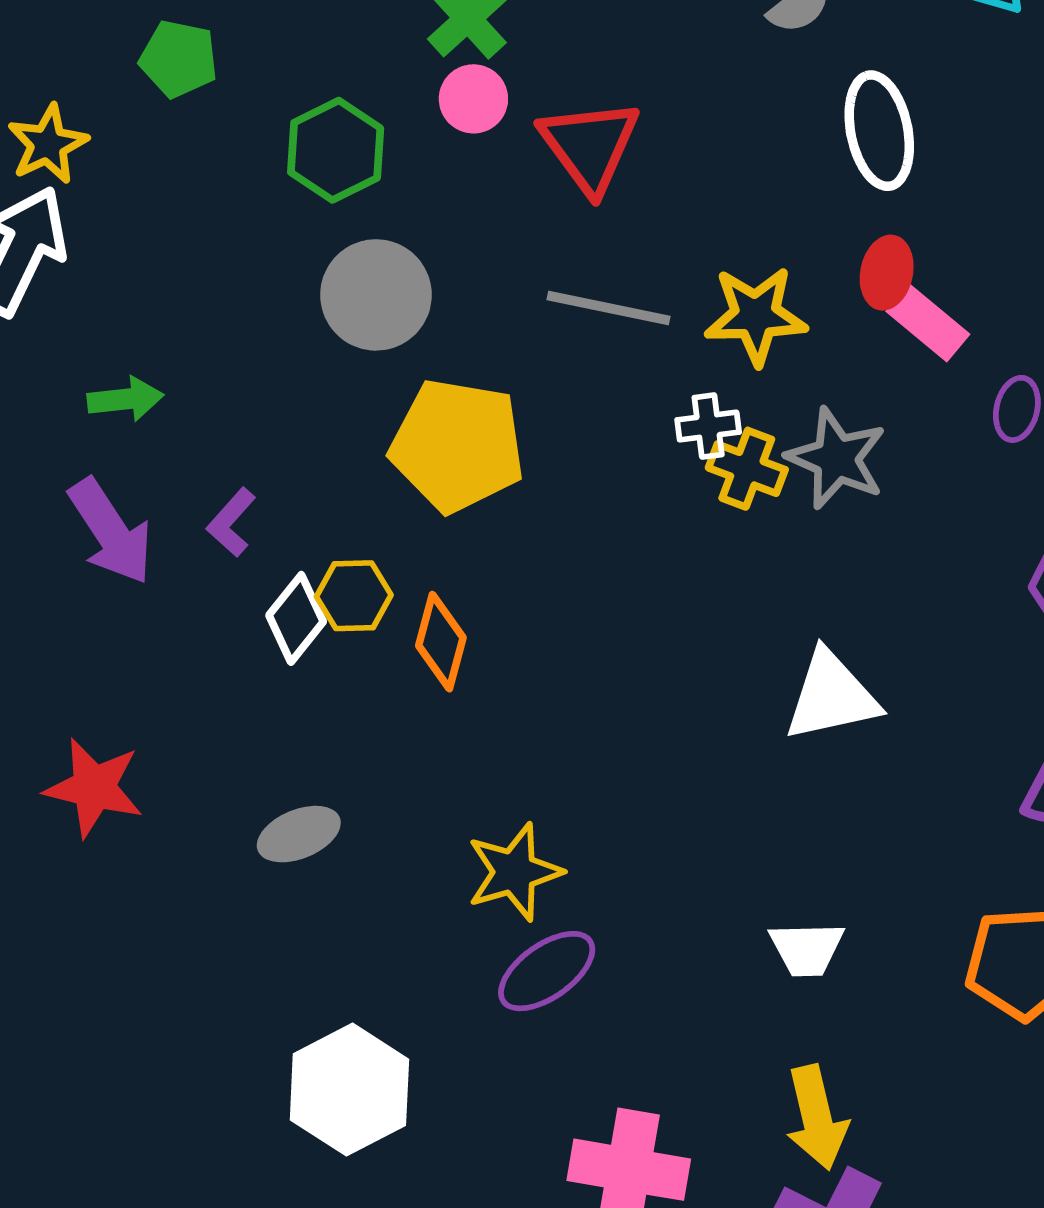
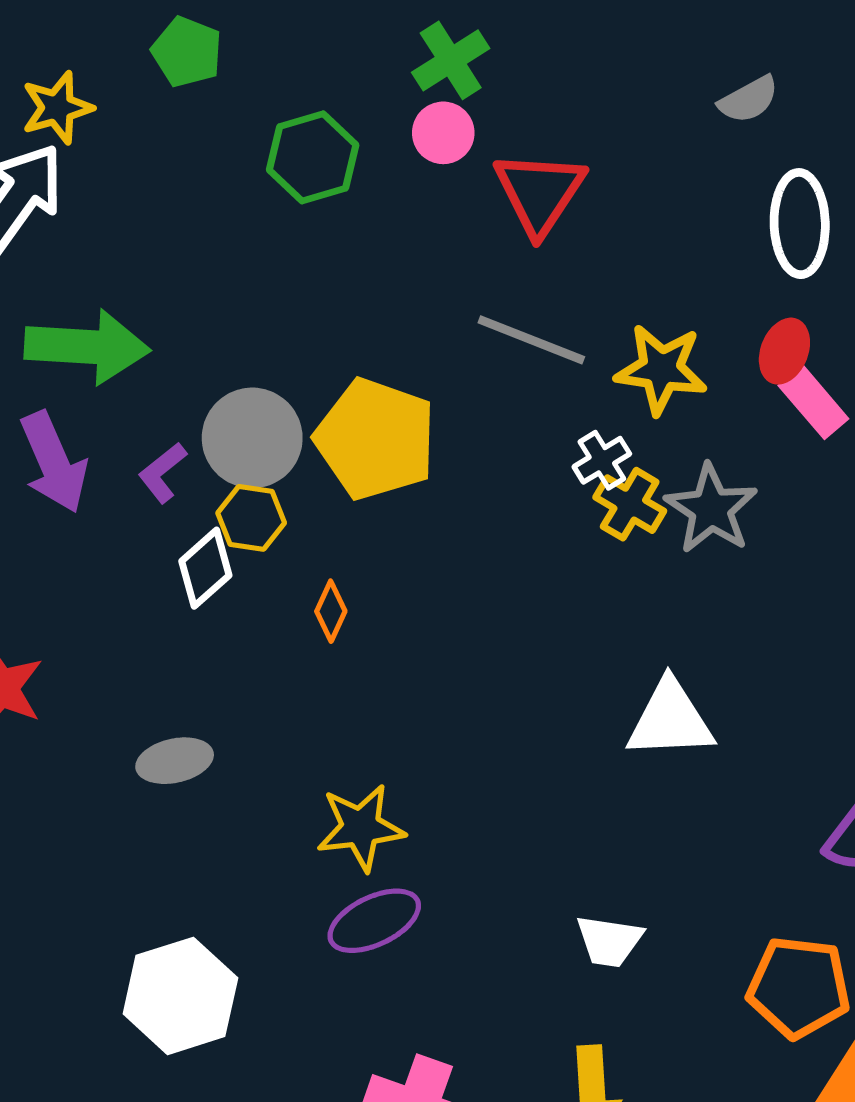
gray circle: (376, 295) -> (252, 438), moved
green arrow: (125, 399) -> (87, 347), size x1.8
white cross: (708, 426) -> (602, 460), turned -34
yellow hexagon: (354, 596) -> (251, 518), moved
orange diamond: (441, 642) -> (331, 611), size x0.7

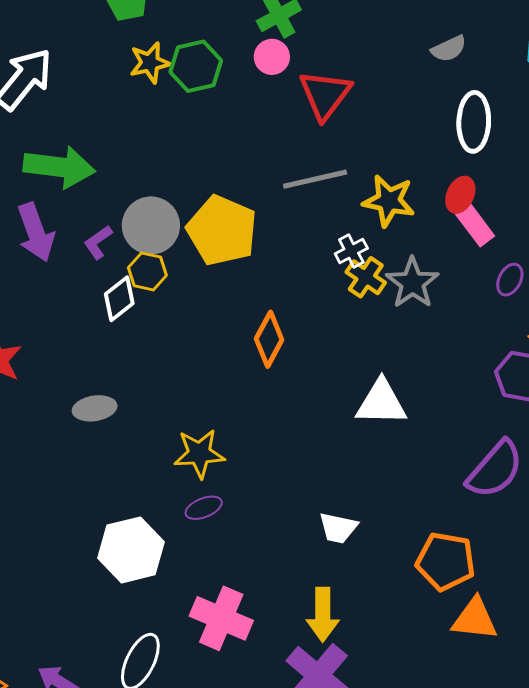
yellow star: (57, 108) -> (150, 63), moved
gray line: (531, 340) -> (315, 179), turned -38
orange diamond: (331, 611) -> (269, 339), moved, size x1.6
purple ellipse: (374, 921) -> (204, 508), size x0.7
white hexagon: (180, 996) -> (131, 550), moved

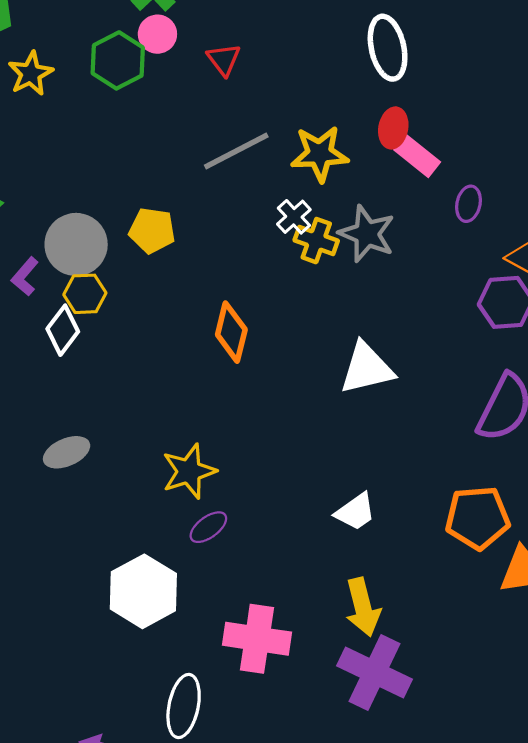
green hexagon: (196, 66) -> (118, 60), moved
red triangle: (325, 95) -> (224, 59), size x0.6
yellow pentagon: (222, 231) -> (152, 230), size x0.6
white trapezoid: (338, 528) -> (355, 512), turned -33

